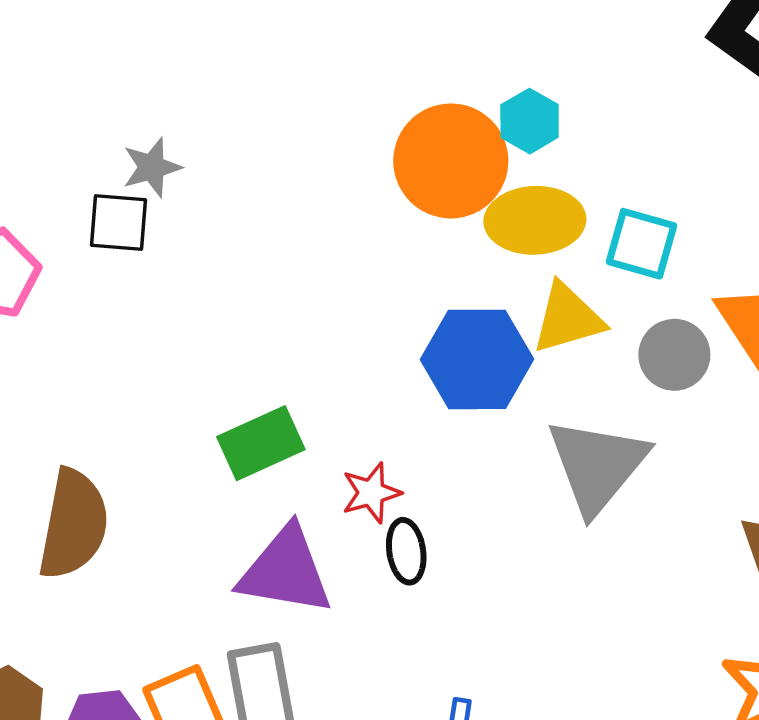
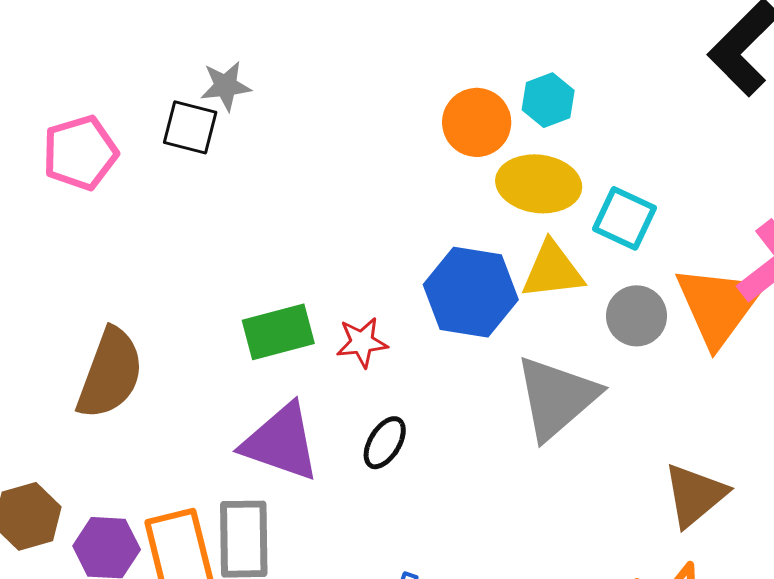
orange circle: (451, 161) -> (477, 122), size x0.7
red star: (371, 493) -> (362, 342), moved
black ellipse: (406, 551) -> (385, 443), turned 30

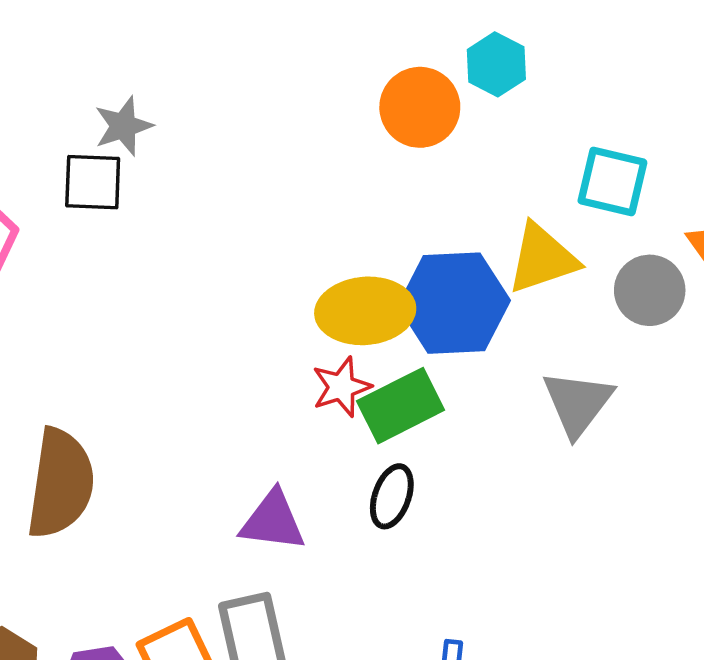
yellow ellipse: (539, 184) -> (365, 311), moved
green rectangle: (278, 332) -> (401, 406), moved
gray triangle: (556, 397) -> (578, 403), size x0.7
purple triangle: (281, 442) -> (273, 521), size x0.7

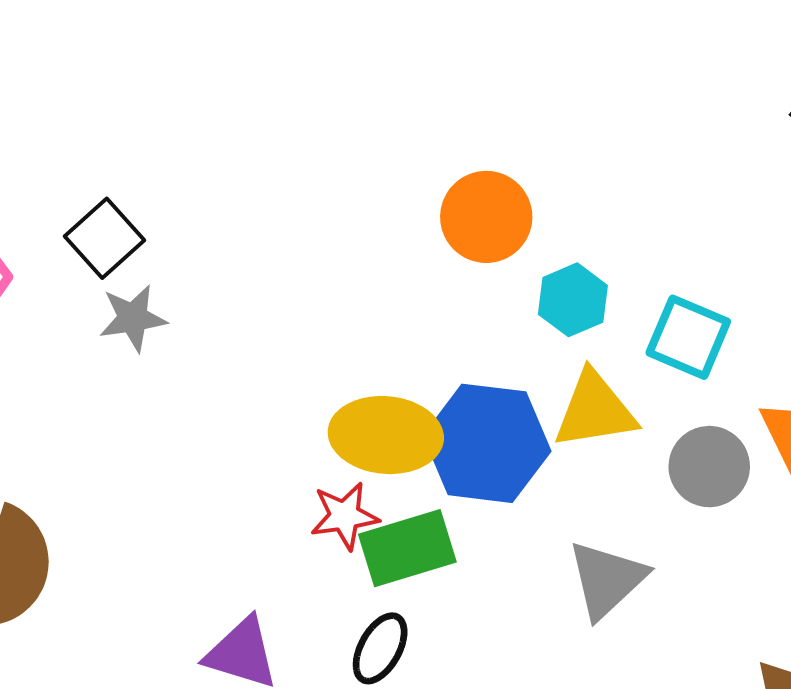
cyan hexagon: (496, 64) -> (573, 300), moved
gray star: (123, 126) -> (133, 318), moved
black square: (93, 182) -> (105, 238), turned 36

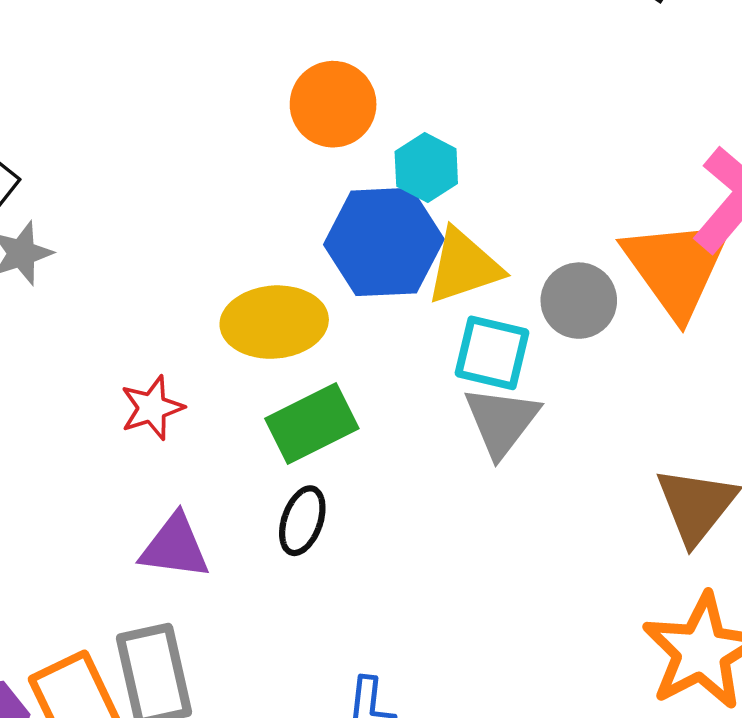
cyan square: (688, 337) -> (492, 353), moved
blue hexagon: (487, 443) -> (384, 242), moved
red star: (345, 516) -> (152, 408), moved

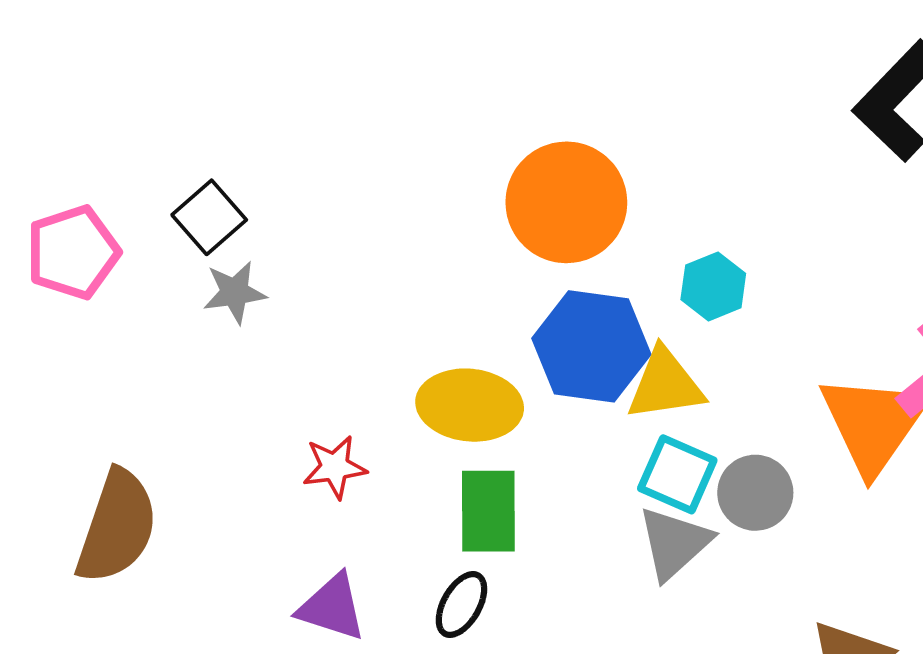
orange circle: (333, 104) -> (566, 202), size x1.4
cyan hexagon: (426, 167) -> (713, 286), moved
gray circle: (579, 301) -> (755, 493), moved
green rectangle: (312, 423) -> (488, 511), turned -74

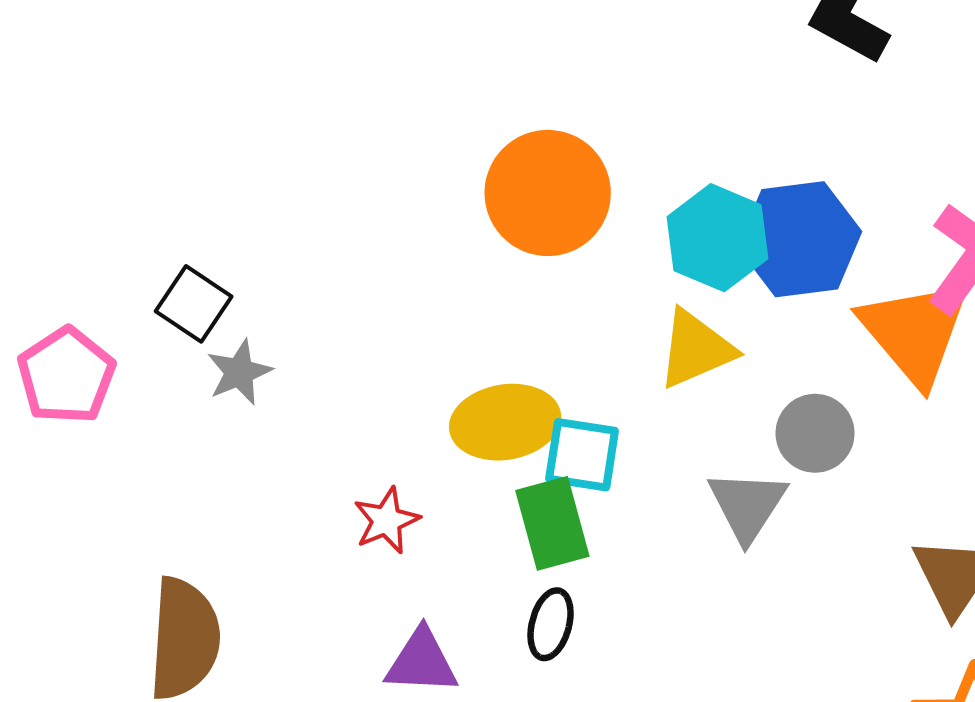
cyan hexagon: (713, 286) -> (718, 238), size x1.5
blue hexagon: (591, 346) -> (800, 239), moved
cyan square: (677, 474) -> (582, 455), moved

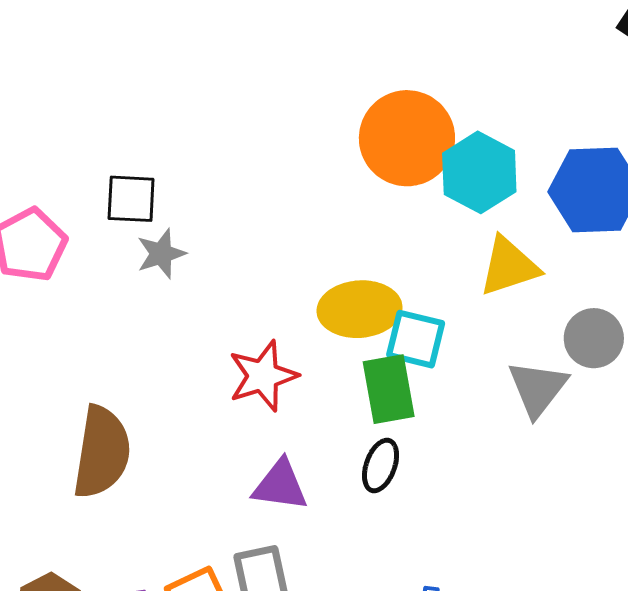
cyan hexagon: (718, 238) -> (479, 172), moved
black square: (194, 304) -> (131, 199), turned -36
red star: (386, 521) -> (263, 376), size x1.4

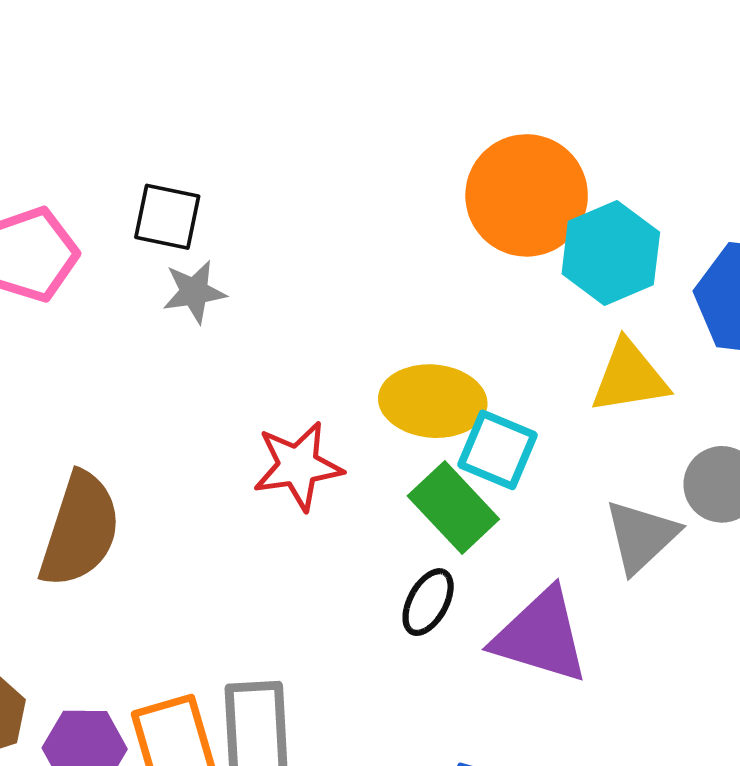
green rectangle: (389, 389) -> (453, 508), turned -42
purple triangle: (280, 485) -> (541, 636), moved, size x1.4

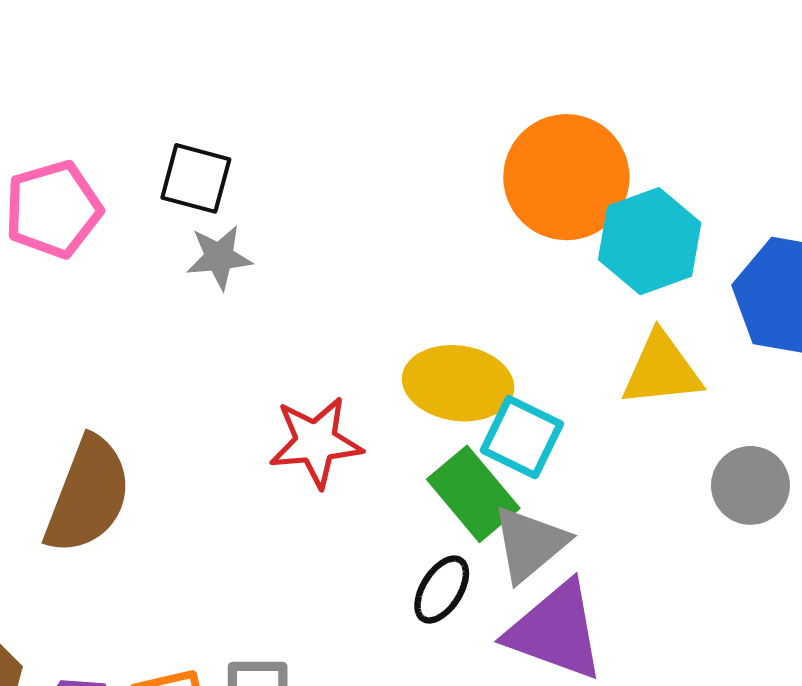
gray triangle: (641, 536) -> (530, 544), moved

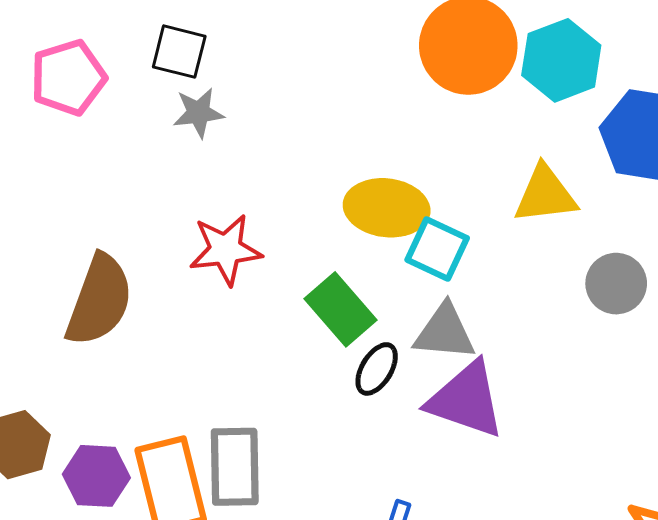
cyan hexagon: (650, 241) -> (561, 60), moved
red star: (316, 442) -> (226, 250), moved
green rectangle: (473, 494) -> (340, 309), moved
gray triangle: (530, 544) -> (445, 332), turned 46

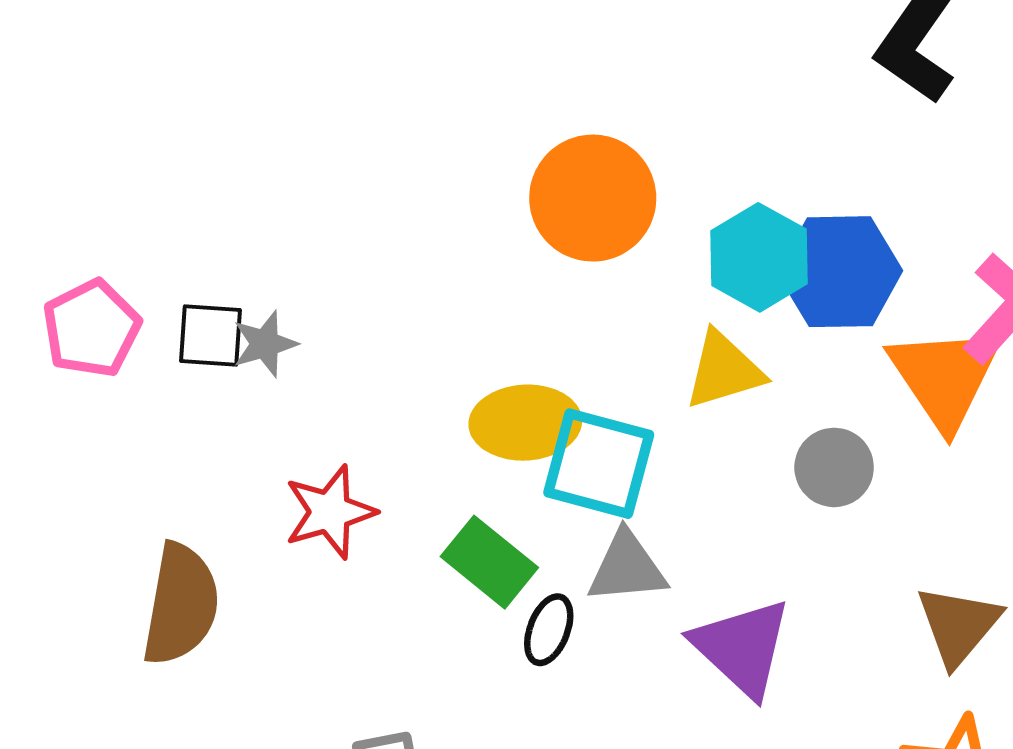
black square: (179, 52) -> (211, 336), moved
cyan hexagon: (561, 60) -> (759, 257), moved
cyan square: (437, 249) -> (599, 464), size x1.4
purple triangle: (466, 400) -> (742, 647), moved, turned 34

